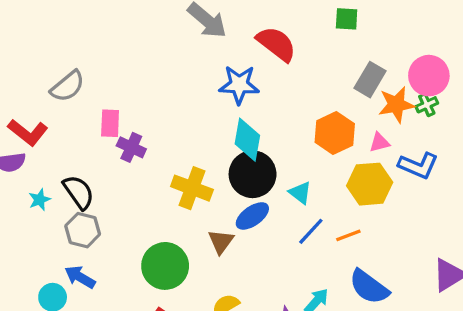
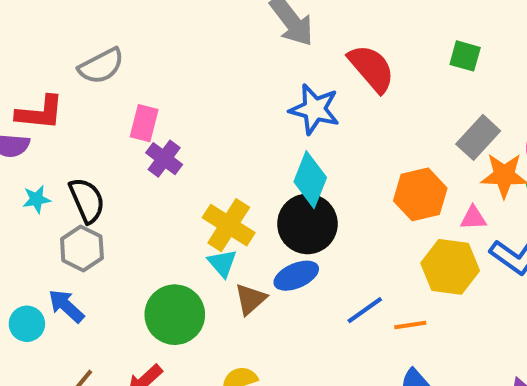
red L-shape: (28, 132) -> (40, 113), turned -45
cyan triangle: (300, 193) -> (222, 263), moved

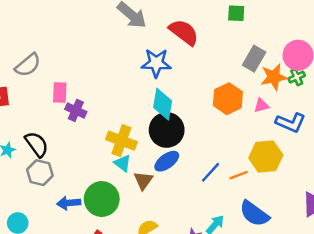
yellow hexagon: (450, 267) -> (266, 156), moved
blue arrow: (66, 306) -> (69, 203), moved, turned -35

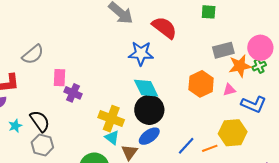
gray rectangle: (254, 59) -> (223, 50), turned 45
cyan diamond: (163, 104) -> (146, 88), turned -36

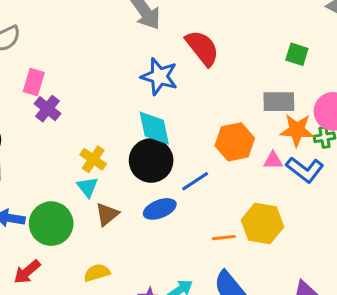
green square: (209, 12) -> (297, 54), moved
blue L-shape: (254, 104) -> (305, 170), moved
yellow cross: (111, 119) -> (93, 159), size x0.7
blue ellipse: (149, 136) -> (160, 209), moved
blue line: (186, 146) -> (195, 181), moved

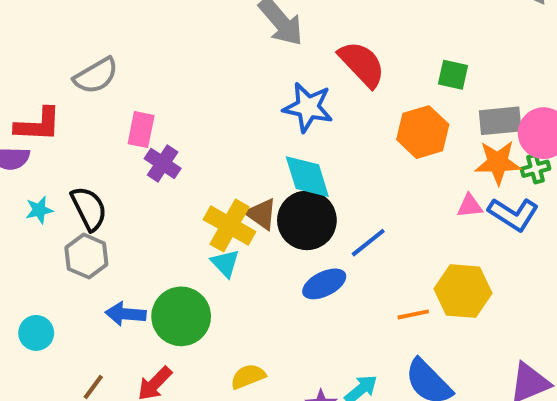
green square: (297, 54) -> (453, 75), moved
gray rectangle: (279, 102) -> (500, 121), moved
orange hexagon: (235, 142) -> (423, 132), moved
yellow cross: (93, 159) -> (230, 226), size x1.4
brown triangle: (107, 214) -> (261, 214), moved, turned -40

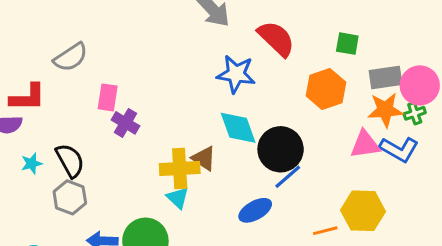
pink triangle: (470, 206) -> (365, 145), size x1.5
black circle: (307, 220) -> (281, 149), moved
yellow cross: (230, 226) -> (180, 169), turned -30

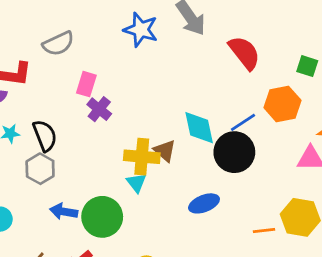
blue star: (236, 74) -> (141, 30), moved
blue line: (288, 177) -> (243, 122), moved

